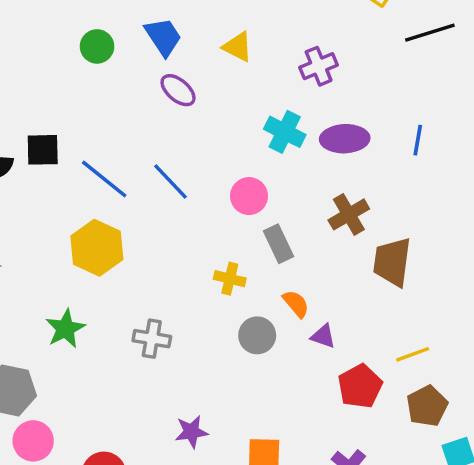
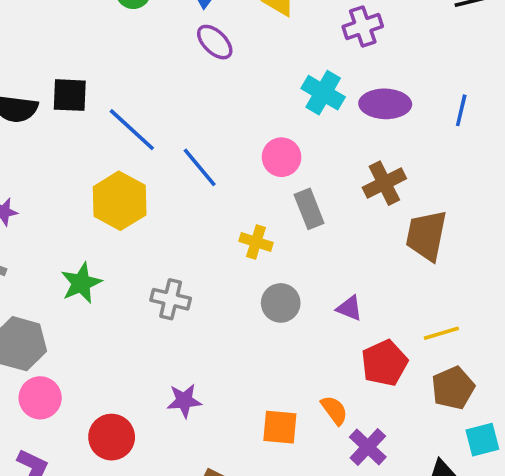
blue line: (171, 181) -> (200, 167), moved
orange semicircle: (296, 304) -> (334, 410), moved
purple star: (191, 432) -> (184, 401), moved

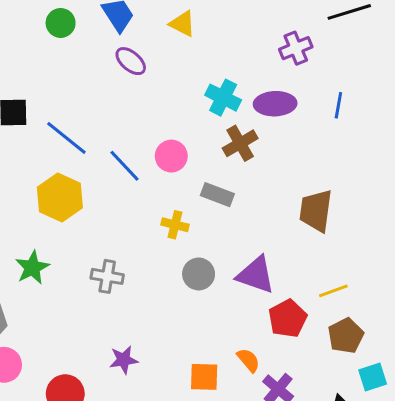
purple cross: (363, 27) -> (296, 48), moved
pink circle: (282, 157) -> (171, 156), moved
brown cross: (384, 183) -> (240, 143), moved
gray rectangle: (309, 209) -> (217, 195), turned -44
purple triangle: (349, 308) -> (256, 275), size x1.8

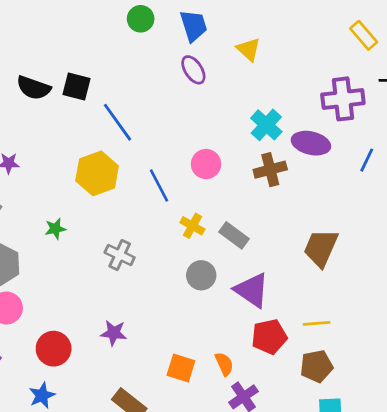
purple cross: (296, 48) -> (343, 99), size x1.4
blue line: (125, 166) -> (159, 186), moved
gray rectangle: (217, 195) -> (234, 235), moved
green star: (32, 268) -> (55, 229), size x0.7

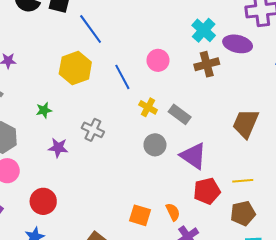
purple star: (114, 333) -> (58, 148), moved

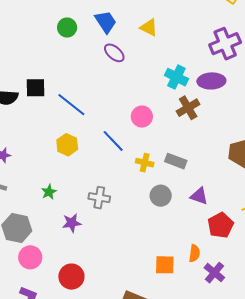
yellow hexagon: (75, 68) -> (67, 145), size x0.7
purple triangle: (193, 156) -> (199, 196), size x0.7
orange semicircle: (173, 212) -> (194, 253), turned 48

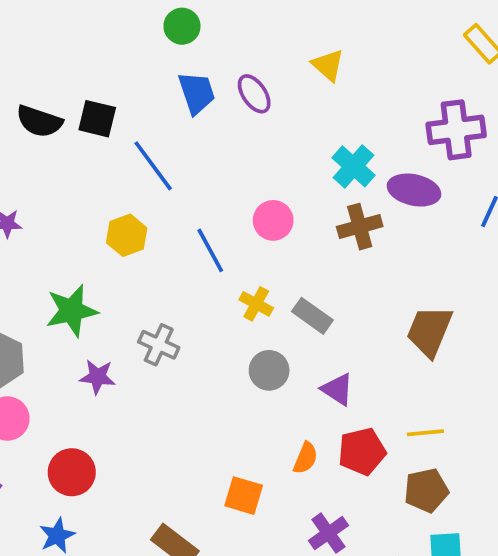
blue trapezoid: (106, 22) -> (197, 93), moved
green star: (49, 192) -> (72, 311), size x1.8
orange semicircle: (194, 253) -> (305, 458), moved

